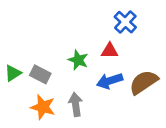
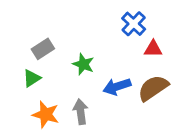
red triangle: (110, 51) -> (153, 49), moved
green triangle: (13, 73) -> (32, 78), moved
gray rectangle: (40, 74) -> (43, 49), moved, turned -60

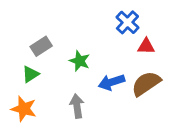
orange star: (46, 114) -> (24, 109), moved

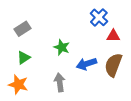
gray rectangle: (41, 46) -> (22, 29), moved
brown semicircle: (146, 84) -> (113, 65), turned -35

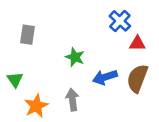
gray rectangle: (22, 29) -> (27, 35), turned -49
green triangle: (24, 58) -> (15, 80), moved, turned -32
orange star: (18, 85) -> (36, 106), moved, turned 30

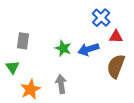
gray rectangle: (27, 35) -> (23, 41), moved
blue arrow: (105, 77) -> (88, 49), moved

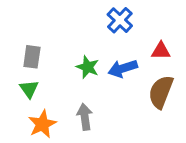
blue cross: (101, 18) -> (120, 20), moved
green triangle: (12, 67) -> (29, 89), moved

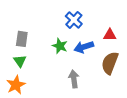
blue cross: (120, 20) -> (74, 20), moved
gray arrow: (85, 117) -> (74, 79), moved
orange star: (42, 124) -> (16, 85), moved

